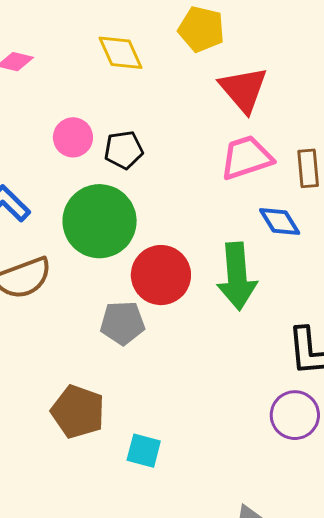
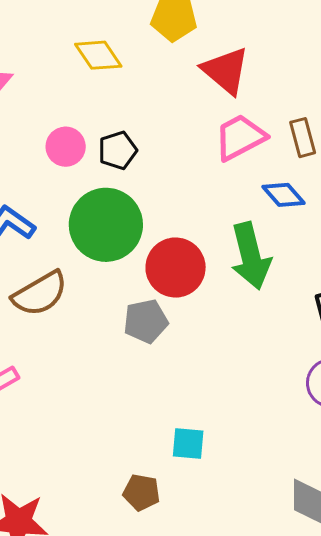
brown pentagon: (78, 412) -> (141, 492), moved, size x0.7

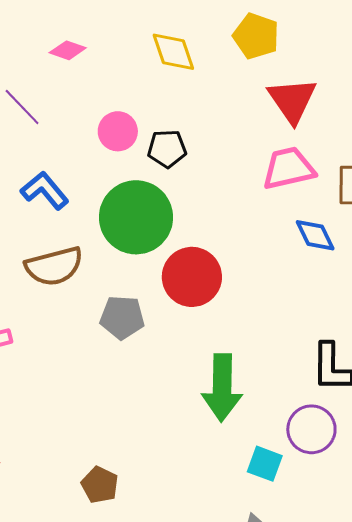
green arrow: (251, 256) -> (222, 388), moved
gray pentagon: (146, 321) -> (122, 317), moved
cyan square: (188, 443) -> (265, 464), moved

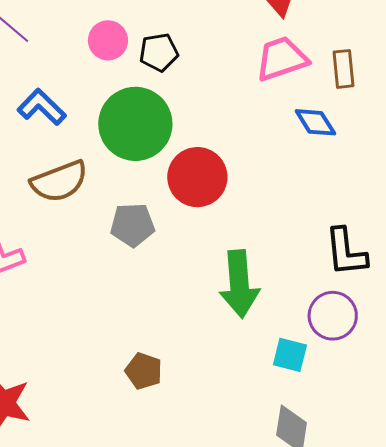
brown pentagon: (100, 485) -> (144, 371), moved

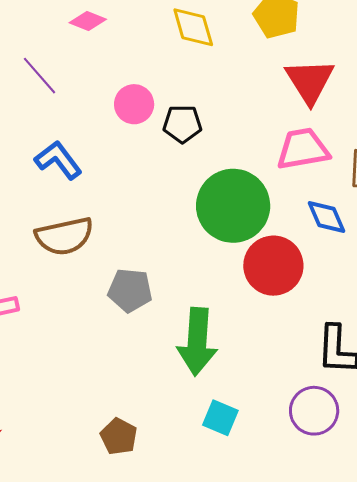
green circle: (135, 124) -> (233, 206), moved
red circle: (197, 177) -> (273, 266), moved
green arrow: (239, 284) -> (197, 342), moved
cyan square: (290, 355) -> (220, 418), moved

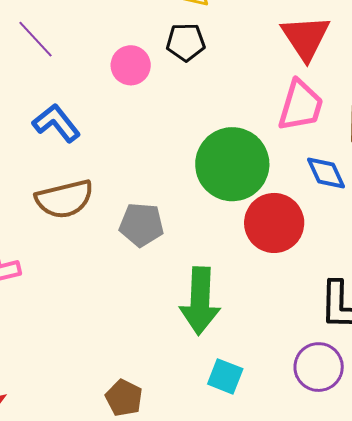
black pentagon: (182, 124) -> (186, 42), moved
pink trapezoid: (303, 149) -> (301, 106), turned 118
gray pentagon: (130, 290) -> (141, 225), moved

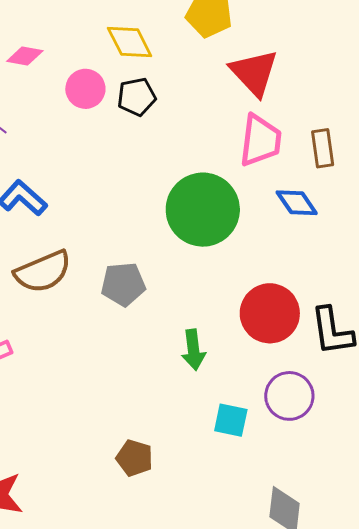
pink circle: (131, 65) -> (85, 89), moved
red circle: (274, 223) -> (270, 313), moved
green arrow: (200, 301) -> (193, 350), size x0.6
purple circle: (319, 367) -> (289, 396), moved

